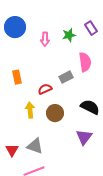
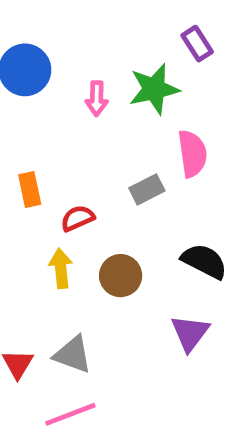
purple rectangle: (91, 28) -> (197, 44), moved
green star: (69, 35) -> (154, 89), size x1.5
red semicircle: (45, 89) -> (78, 218), moved

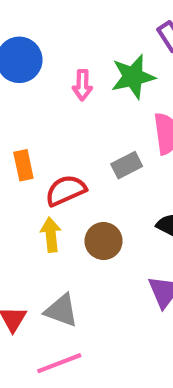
red semicircle: (78, 218) -> (66, 190), size x1.4

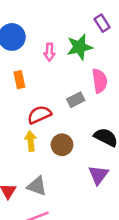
orange rectangle: (23, 165) -> (19, 80), moved

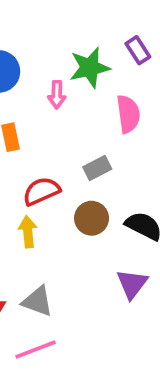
green star: (80, 47) -> (90, 68), moved
pink semicircle: (100, 81) -> (128, 114), moved
brown circle: (62, 145) -> (92, 218), moved

